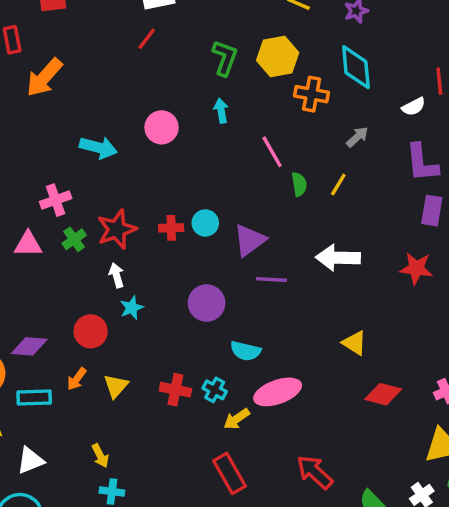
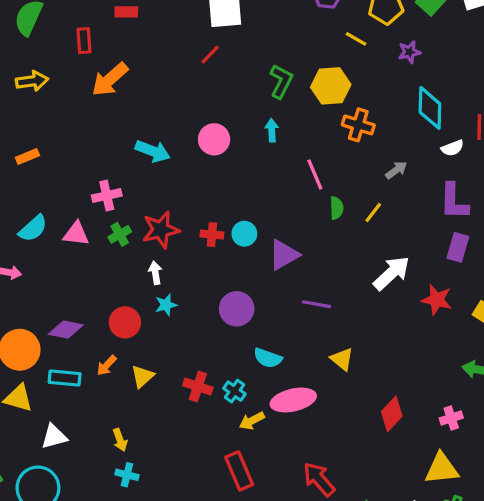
cyan diamond: (356, 67) -> (430, 108), moved
white arrow: (338, 258) -> (392, 273), moved, turned 129
purple line: (271, 280) -> (316, 304), moved
yellow triangle: (355, 343) -> (342, 359), moved
red diamond: (383, 394) -> (392, 414), turned -68

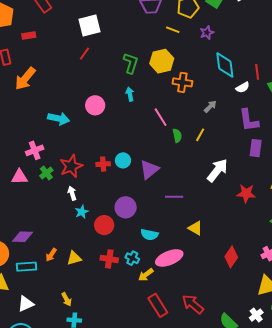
red star: (437, 300) -> (246, 193), moved
red circle: (125, 322) -> (104, 225), moved
yellow triangle: (142, 376) -> (74, 258), turned 35
red rectangle: (239, 471) -> (158, 305), moved

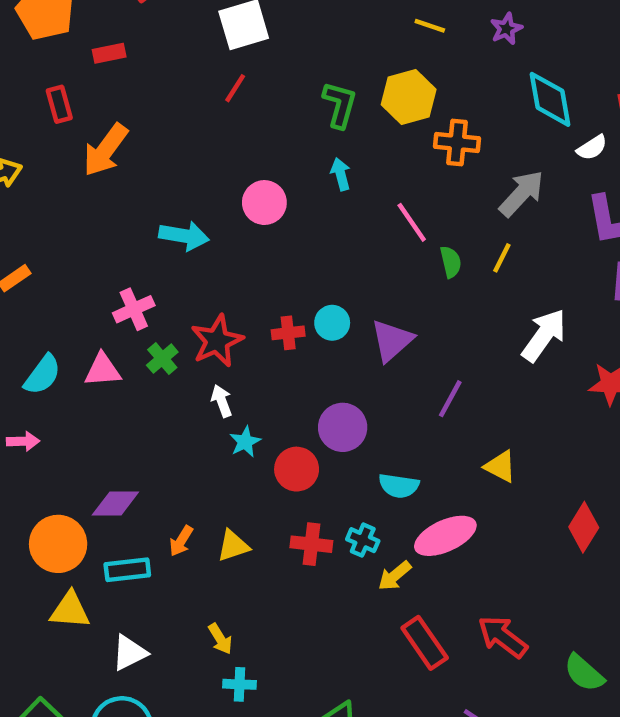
gray arrow: (210, 107) -> (522, 193), size x1.6
purple line: (174, 197) -> (450, 399), turned -60

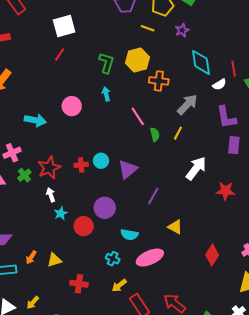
red cross: (311, 544) -> (79, 284), moved
yellow arrow: (395, 576) -> (119, 285), moved
yellow arrow: (220, 639) -> (33, 303), moved, turned 72

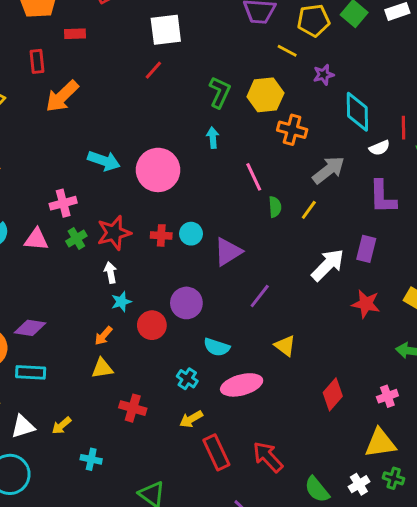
purple star: (182, 30) -> (324, 75), moved
pink circle: (72, 106) -> (158, 170), moved, size x1.5
purple rectangle: (234, 145) -> (366, 249), moved
orange arrow: (31, 257) -> (103, 336), moved

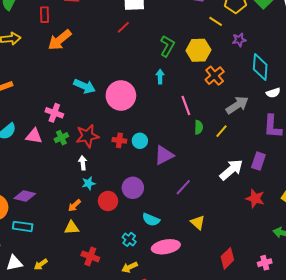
orange cross: (292, 130) -> (215, 76), turned 30
pink cross: (63, 203) -> (54, 113), turned 30

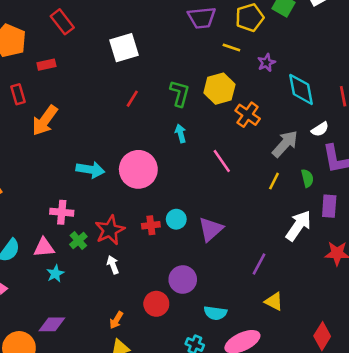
red line: (123, 27) -> (132, 99), moved
white semicircle: (273, 93) -> (320, 129), moved
green semicircle: (199, 127) -> (307, 178), moved
cyan star: (88, 183) -> (55, 274), moved
purple line: (183, 187) -> (259, 264), moved

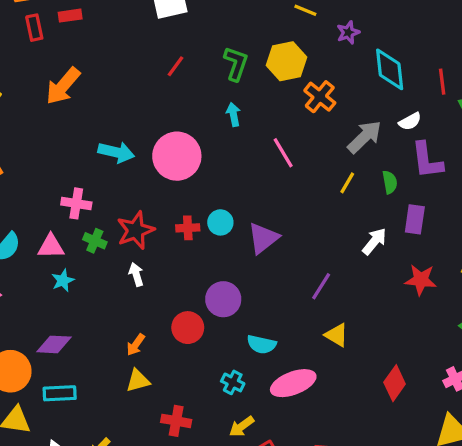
red rectangle: (18, 94) -> (34, 28), moved
white arrow: (298, 226) -> (374, 241), size x0.7
green cross: (78, 241) -> (95, 241), turned -30

